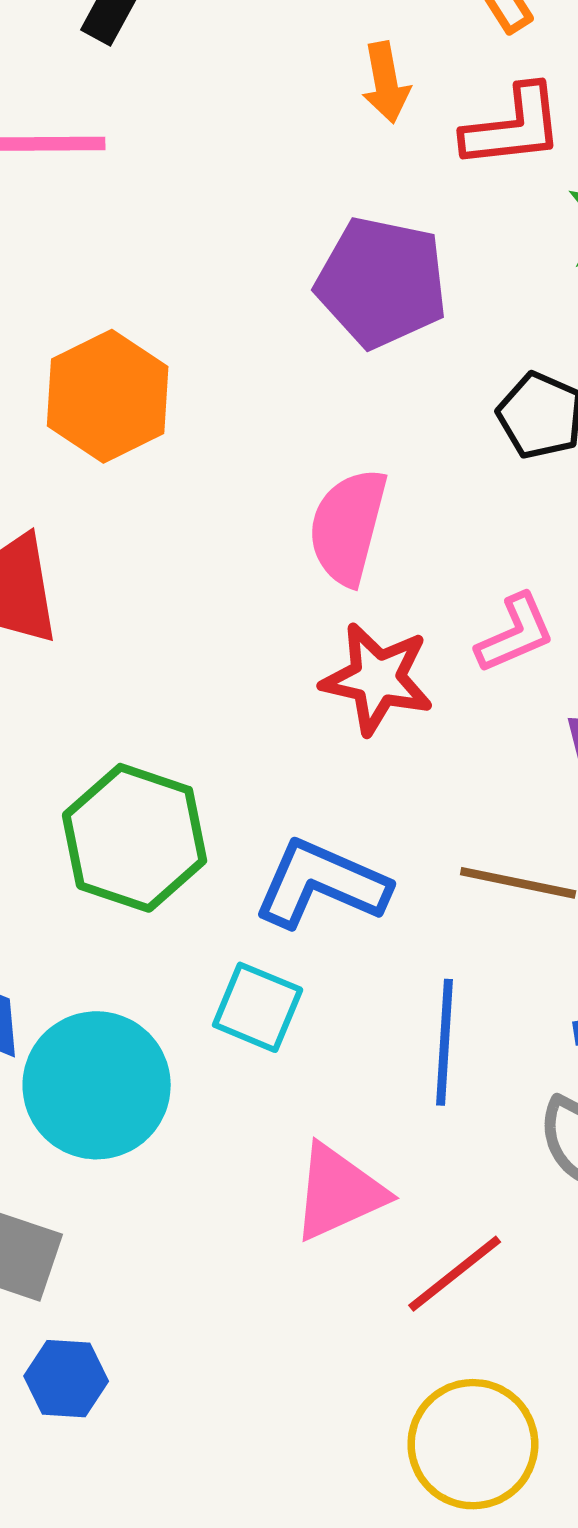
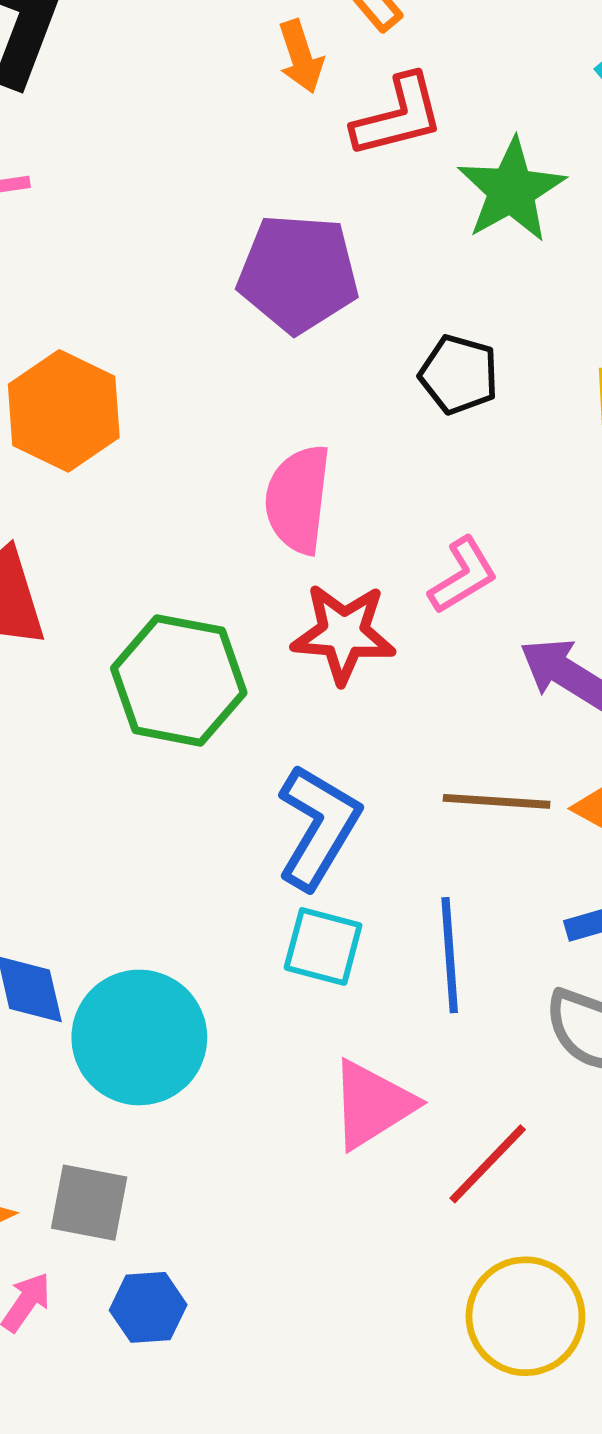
orange arrow: (386, 83) -> (301, 56), moved
green hexagon: (135, 838) -> (179, 680), moved
blue L-shape: (321, 884) -> (318, 827), turned 105
cyan square: (258, 1007) -> (323, 946), moved

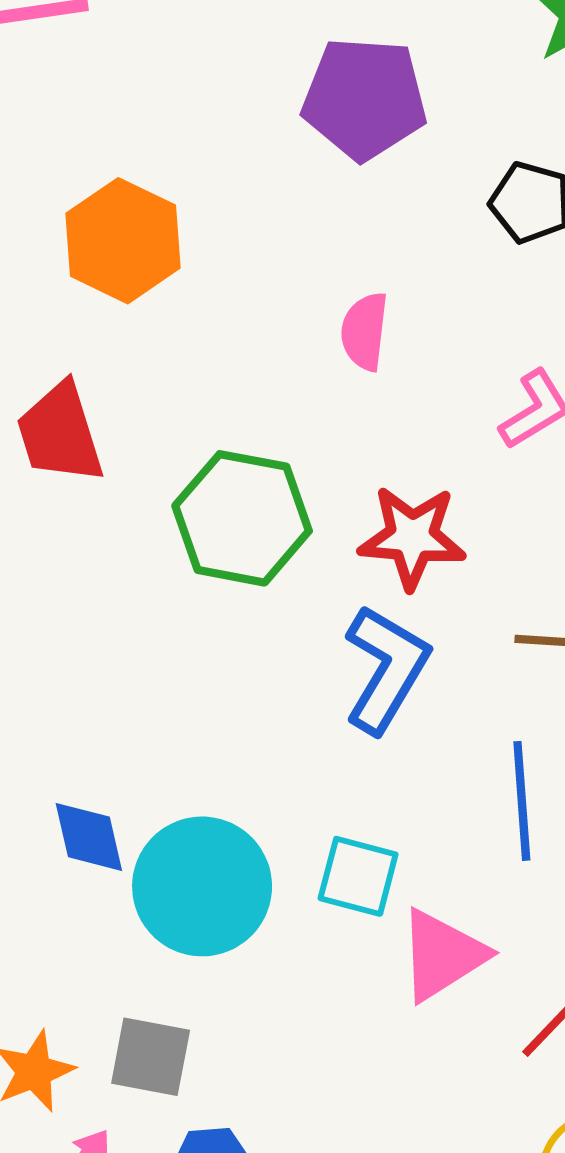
pink semicircle: (298, 499) -> (365, 331), size x0.7
red star: (343, 634) -> (412, 537), moved
cyan square: (323, 946) -> (358, 876), moved

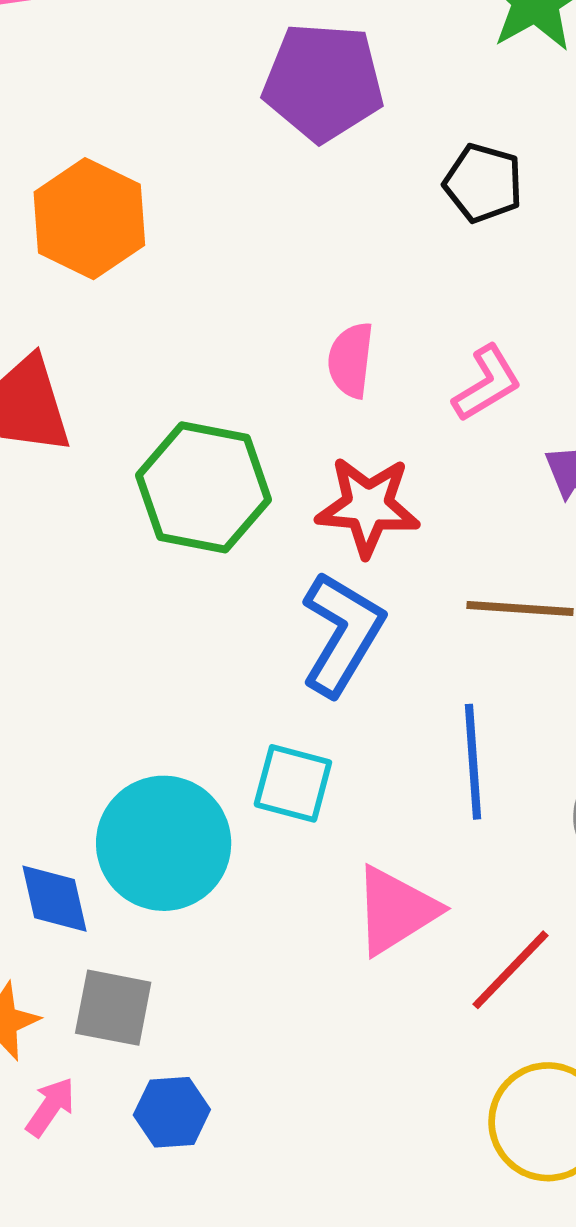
pink semicircle: (365, 331) -> (351, 360), moved
blue diamond: (89, 837) -> (54, 899), moved
cyan square: (358, 876) -> (293, 783), moved

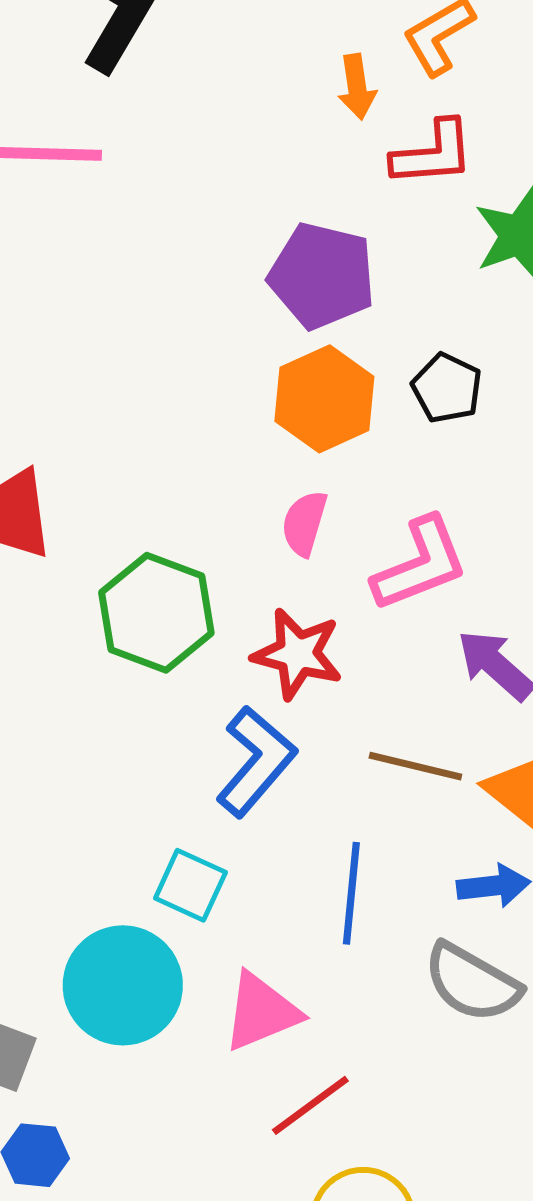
orange hexagon: (89, 219) -> (324, 399), moved
pink L-shape: (487, 383) -> (420, 564), size x1.5
cyan circle: (164, 843) -> (123, 985), moved
red line: (511, 970) -> (310, 1105), moved

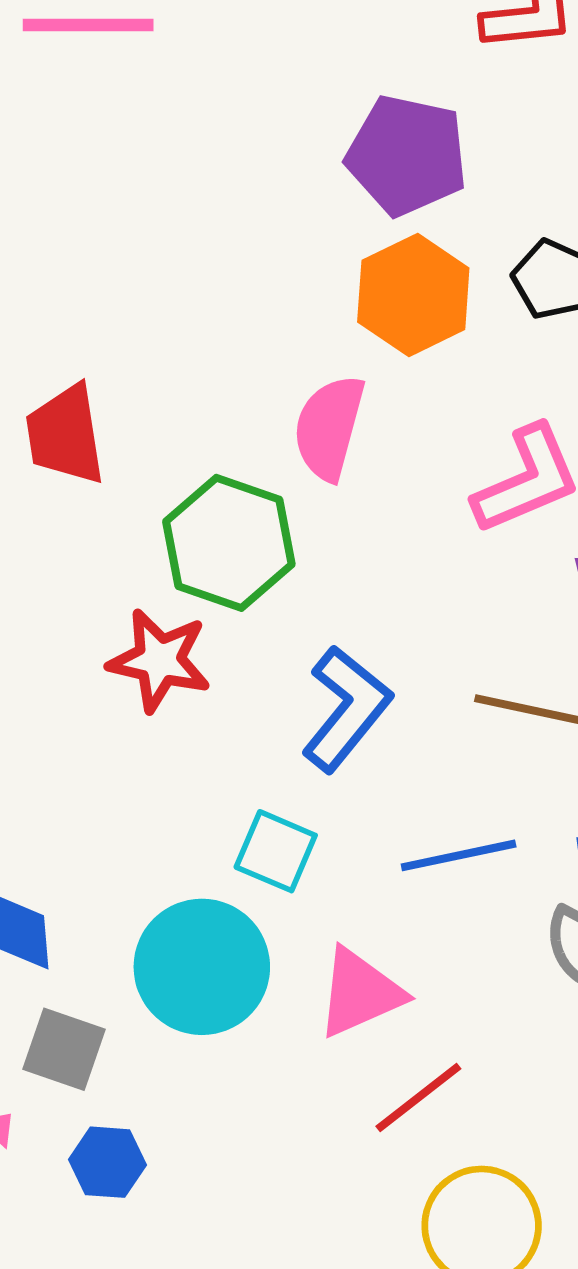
pink semicircle: (304, 523) -> (329, 428), moved, size x1.4
red star: (297, 654) -> (159, 660), moved
blue line: (351, 893) -> (459, 855), turned 74

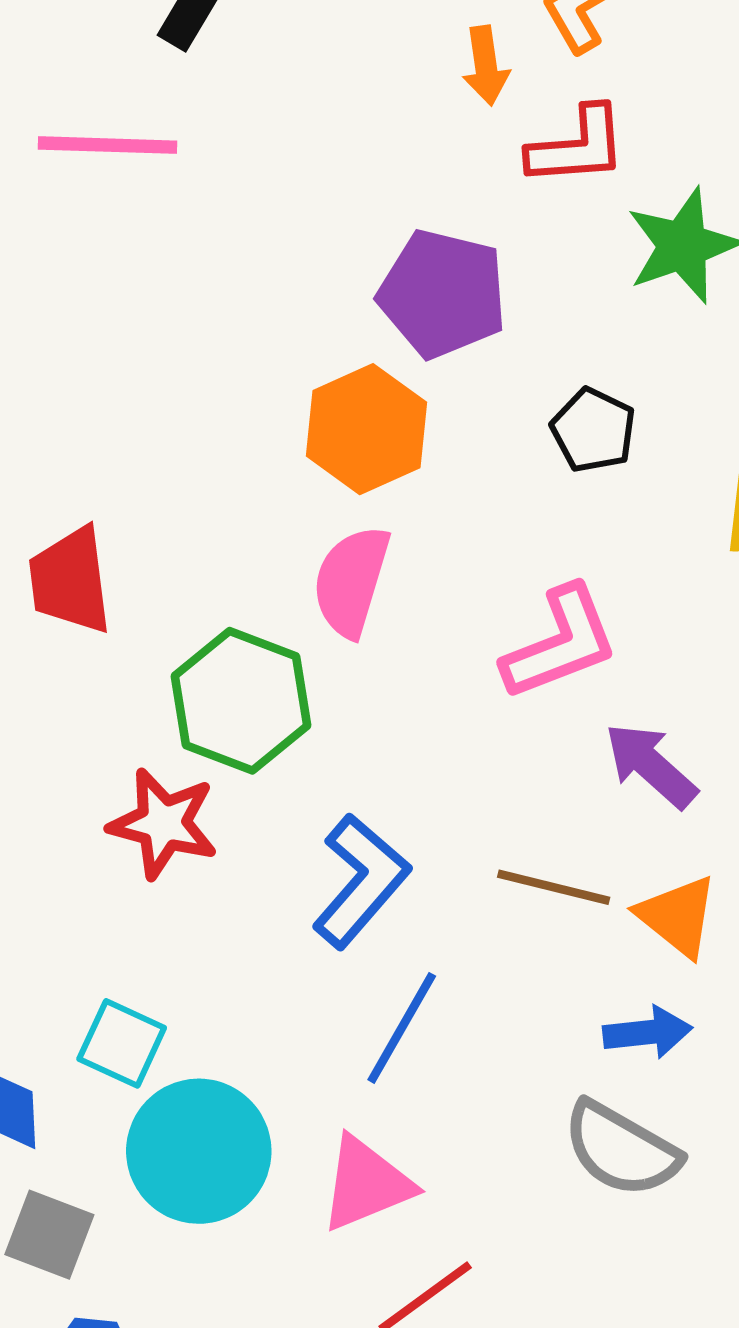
orange hexagon: (413, 295) -> (366, 429), moved
cyan square: (276, 851) -> (122, 1043), moved
blue line: (459, 855) -> (402, 1028), moved, turned -50

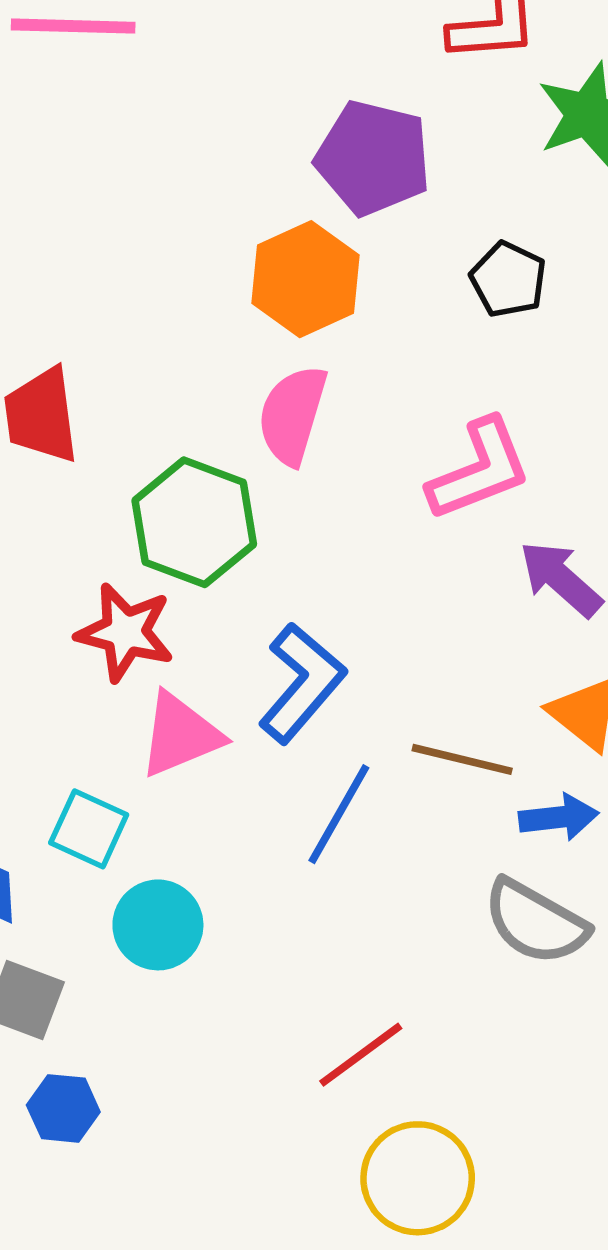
brown line: (554, 887) -> (462, 759), moved
cyan circle: (199, 1151) -> (158, 925), size x0.7
pink triangle: (366, 1184) -> (180, 735), moved

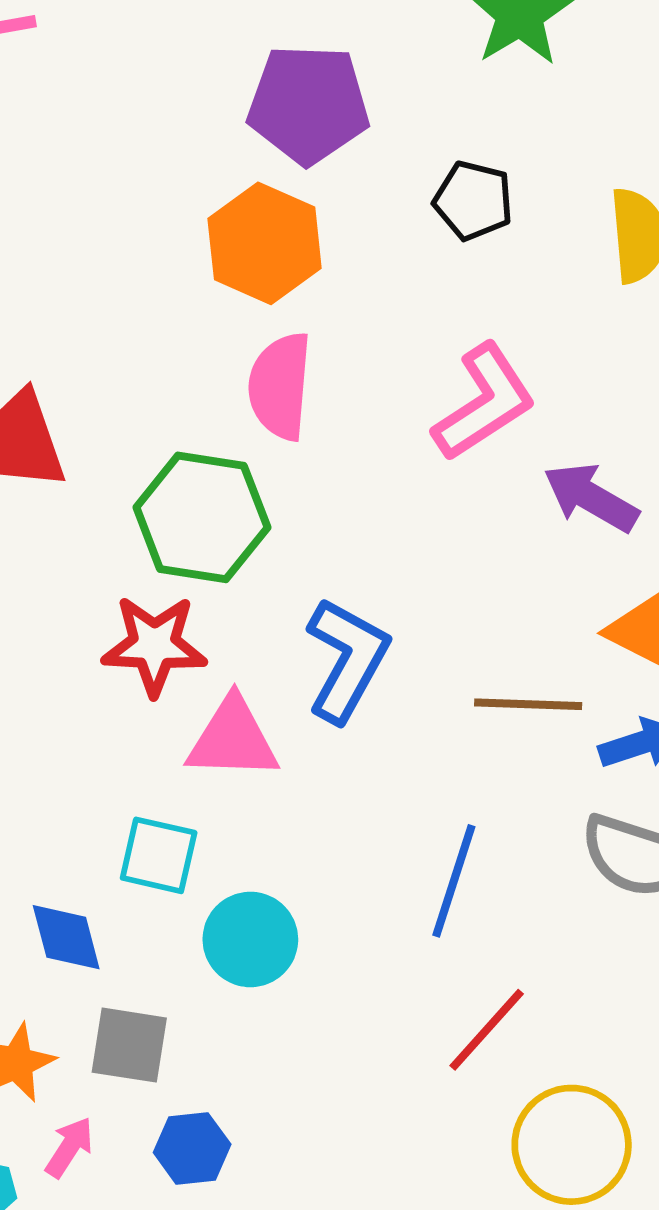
pink triangle: (180, 735) -> (233, 739), turned 36
blue line: (339, 814) -> (454, 881), moved

